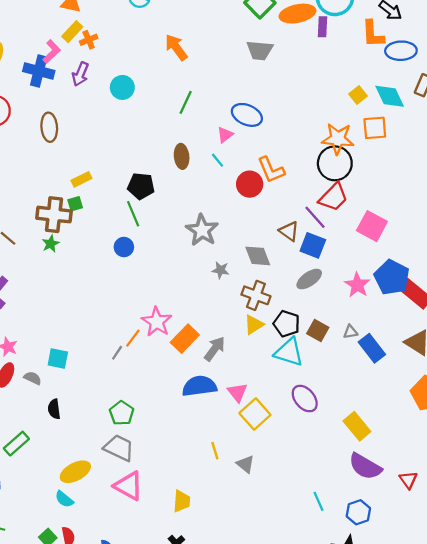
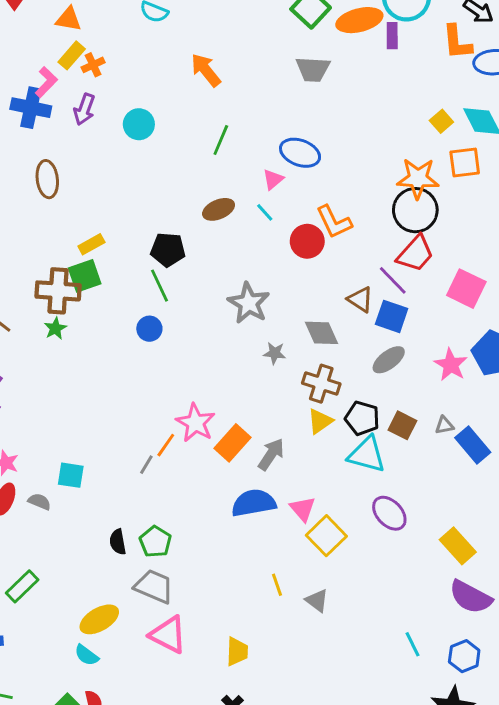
brown ellipse: (182, 156) -> (219, 209), turned 75
green square: (75, 204) -> (85, 276), size x1.6
black semicircle: (54, 409) -> (118, 542), moved

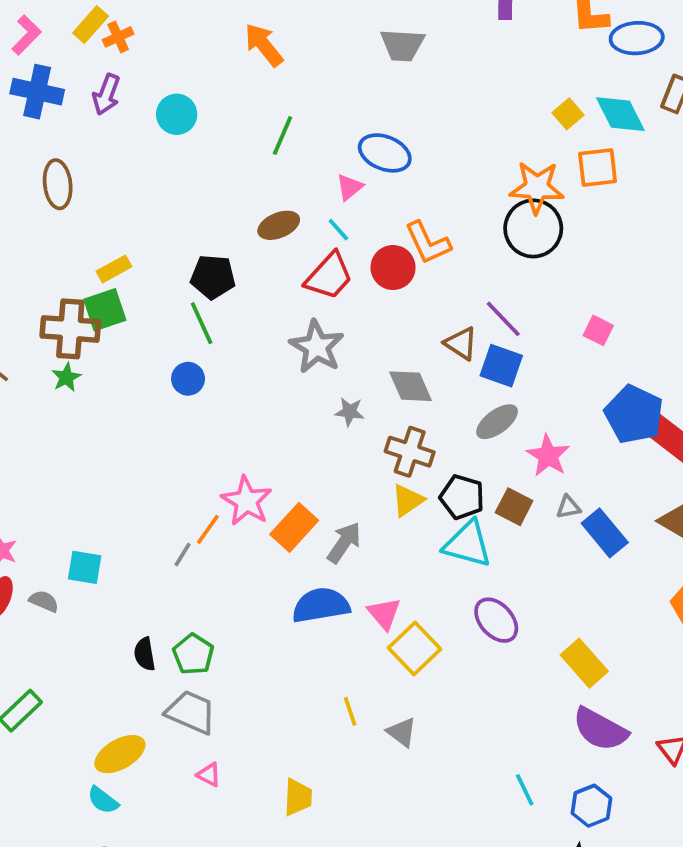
pink L-shape: (46, 82) -> (26, 35), moved
red trapezoid: (415, 254) -> (329, 276), moved
pink square: (466, 289) -> (598, 330), size x0.6
pink star: (451, 365) -> (548, 456), moved
pink triangle: (168, 635) -> (209, 775), size x0.5

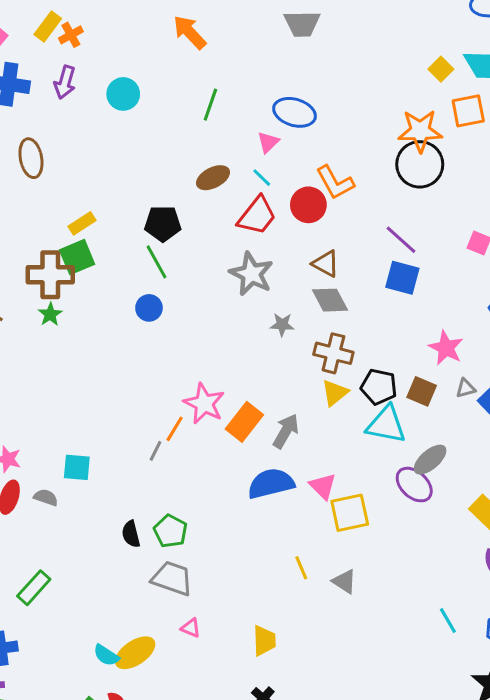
brown triangle: (461, 343) -> (326, 264), moved
gray ellipse: (497, 422) -> (430, 460), moved
yellow square: (415, 649) -> (350, 513), turned 36
yellow ellipse: (120, 754) -> (135, 653), moved

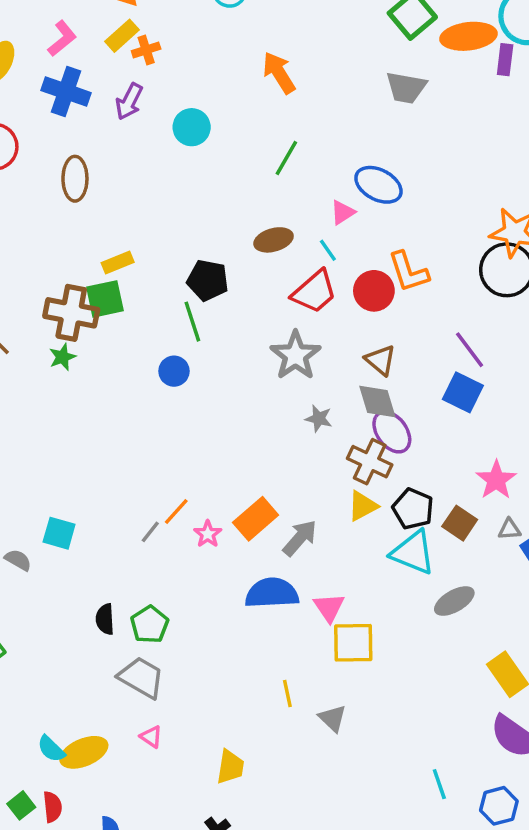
pink star: (204, 404) -> (208, 534), moved, size x0.6
purple ellipse: (414, 485) -> (392, 432), moved

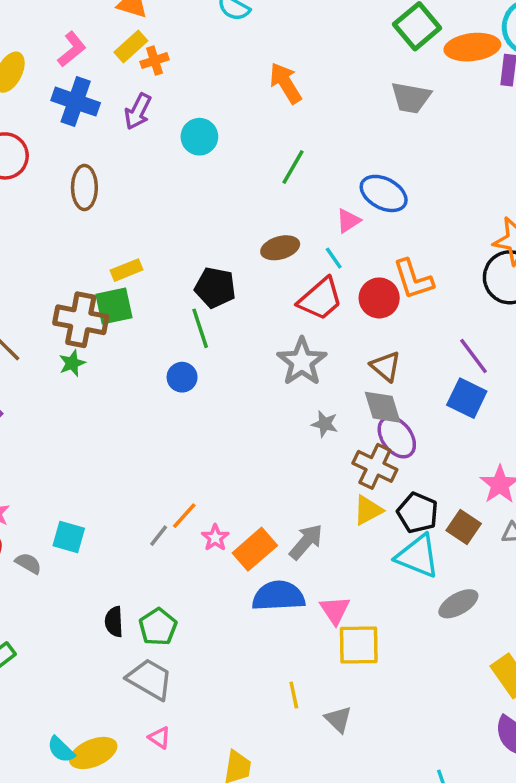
orange rectangle: (256, 519) -> (255, 549), moved

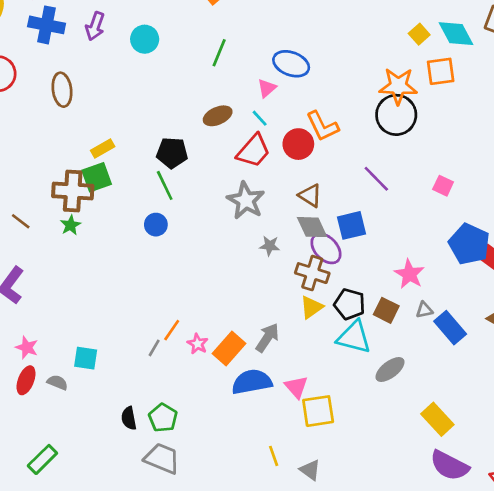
blue square: (467, 398) -> (352, 225), moved, turned -32

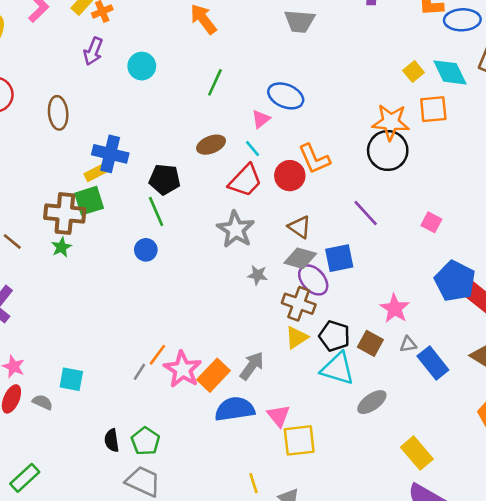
blue cross: (47, 25) -> (110, 154), moved
gray diamond: (312, 227) -> (300, 258), turned -52
pink star: (198, 344) -> (183, 369), size x1.8

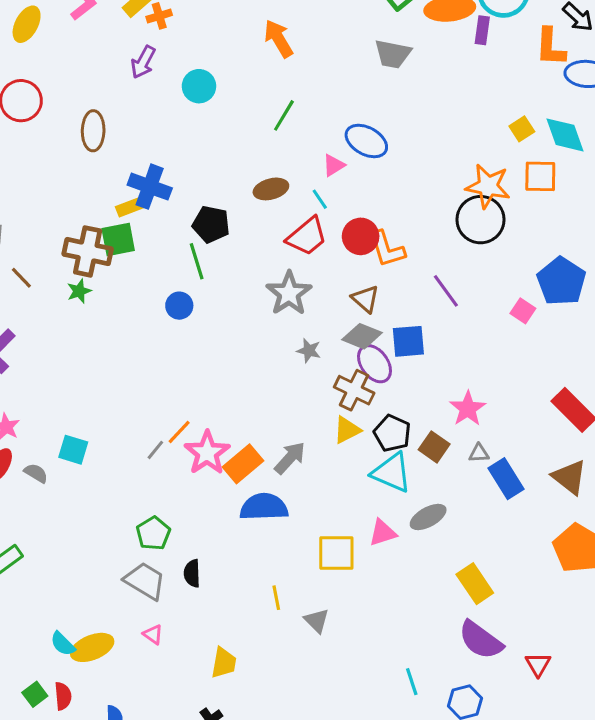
orange L-shape: (314, 159) -> (387, 249), moved
blue pentagon: (455, 281) -> (561, 281), moved
pink triangle: (279, 416) -> (383, 533), moved, turned 45
black semicircle: (112, 440) -> (192, 573), moved

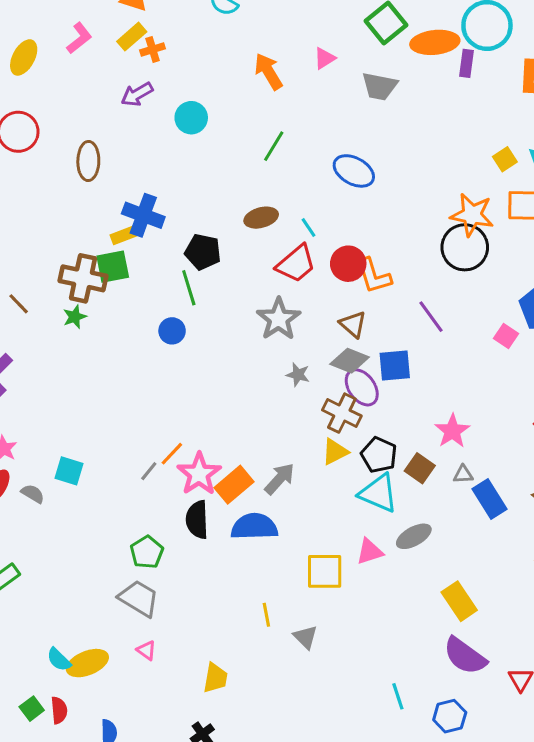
purple arrow: (143, 62) -> (137, 94), turned 32
pink triangle: (334, 165) -> (325, 58), moved
black semicircle: (192, 573) -> (197, 520), moved, size x1.4

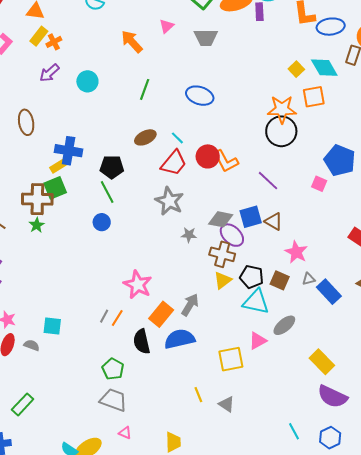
brown triangle: (353, 324) -> (274, 221), moved
orange line: (172, 454) -> (117, 318), moved
pink star: (199, 474) -> (138, 285), moved

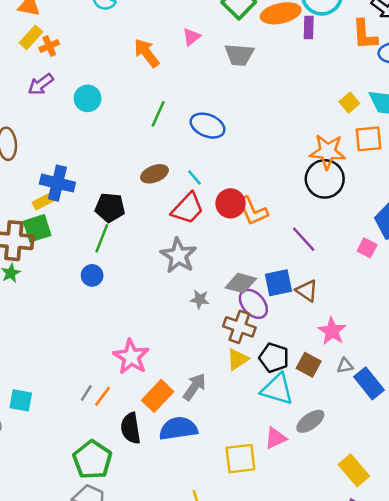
blue ellipse: (200, 96) -> (208, 126), moved
green line: (107, 192) -> (102, 238), turned 45
green pentagon: (113, 369) -> (92, 460), size x1.4

